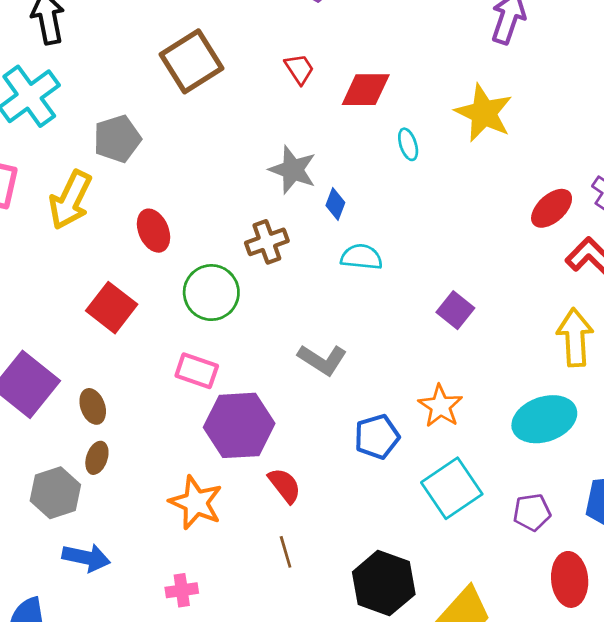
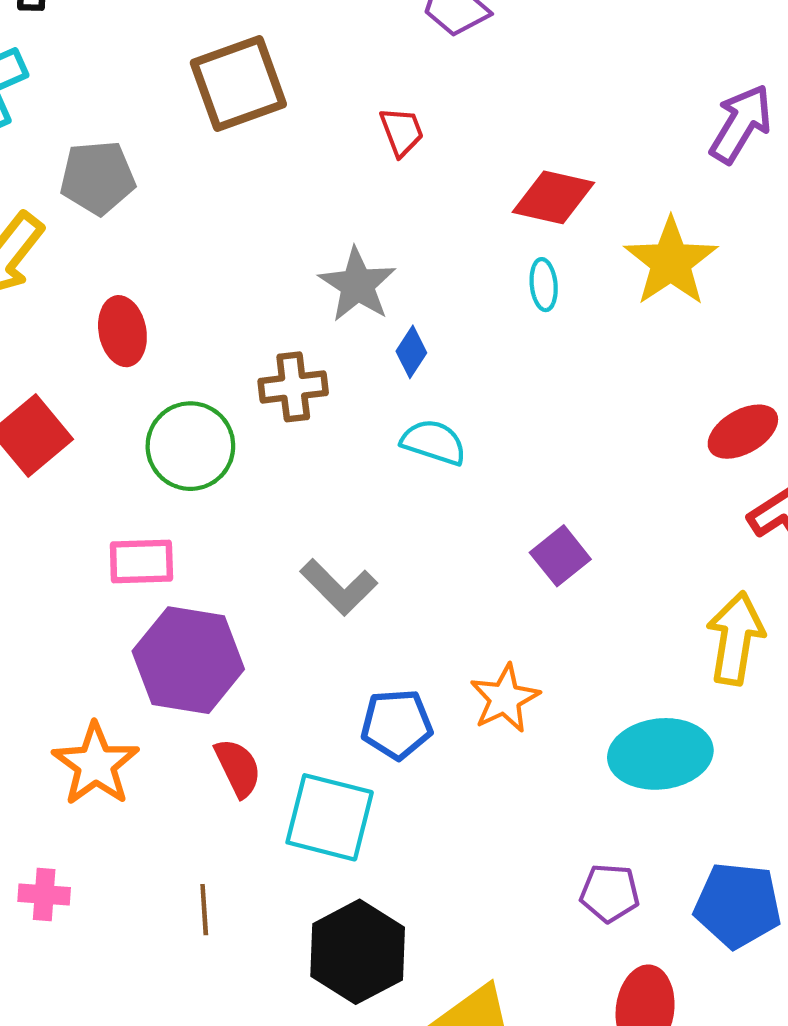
red diamond: (366, 90) -> (553, 197), moved
pink rectangle: (197, 371) -> (141, 562), turned -33
cyan square: (452, 488) -> (330, 817), moved, turned 36
brown line: (286, 552) -> (204, 910), moved

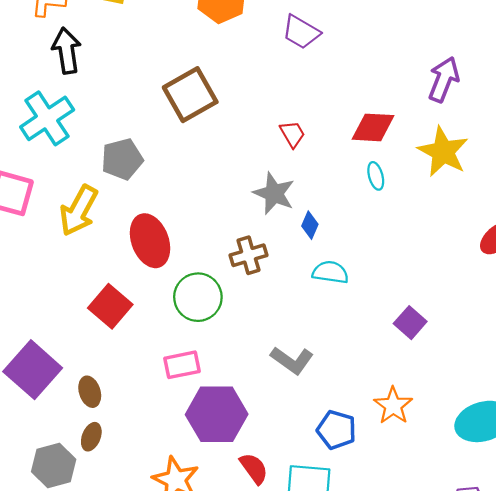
purple arrow: (741, 124) -> (444, 79), moved
red trapezoid: (402, 132) -> (292, 134), moved
red ellipse: (122, 331) -> (150, 241), size x1.4
blue pentagon: (397, 724) -> (337, 430), turned 30

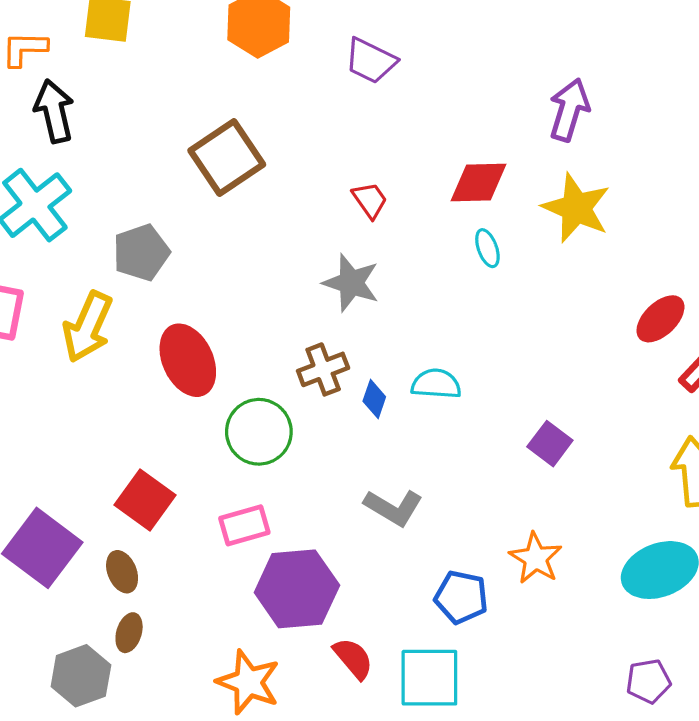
blue diamond: (310, 225) -> (374, 399), moved
red square: (110, 306) -> (145, 500), moved

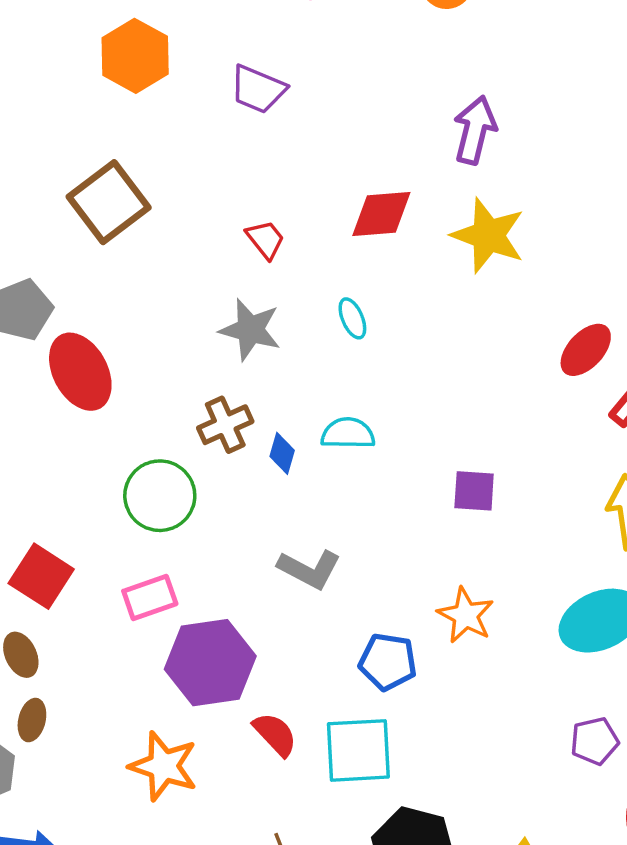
cyan ellipse: (487, 248) -> (352, 318), moved
red ellipse: (188, 360) -> (80, 372), moved
purple square: (550, 444) -> (474, 491), turned -30

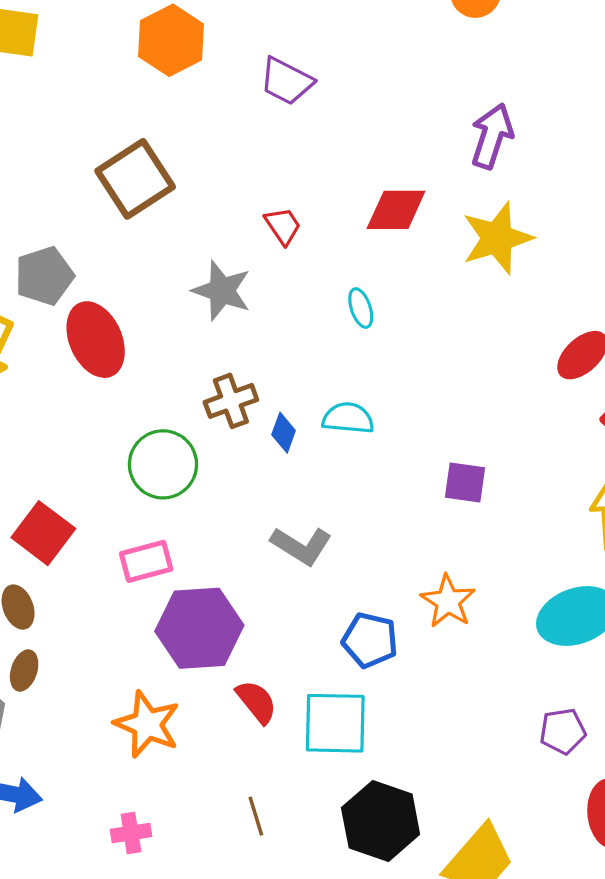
yellow star: (488, 235) -> (497, 238), turned 30
gray star: (250, 330) -> (222, 291), moved

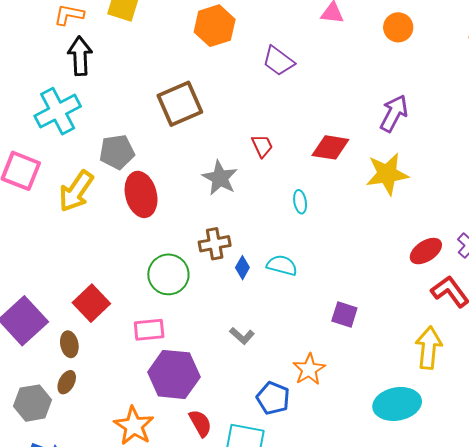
gray L-shape: (301, 546) -> (242, 336), size x0.7
orange star: (448, 601) -> (309, 369), moved

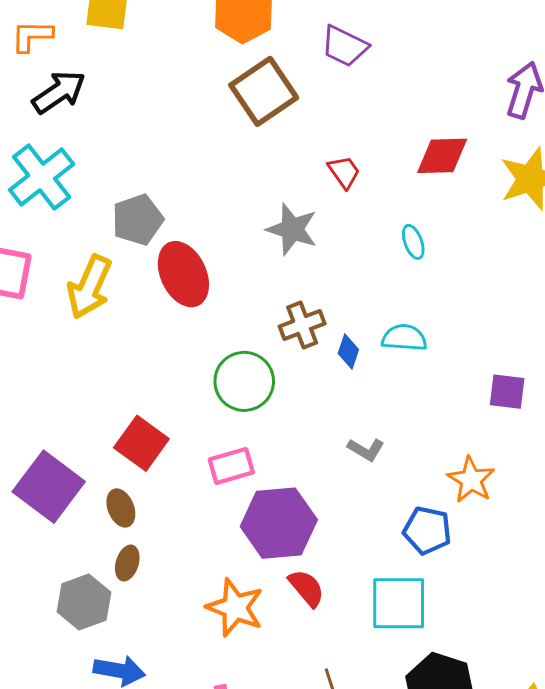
black arrow: (80, 56) -> (59, 92), turned 69
brown square: (180, 104) -> (264, 91), moved
red semicircle: (200, 423) -> (307, 588), moved

